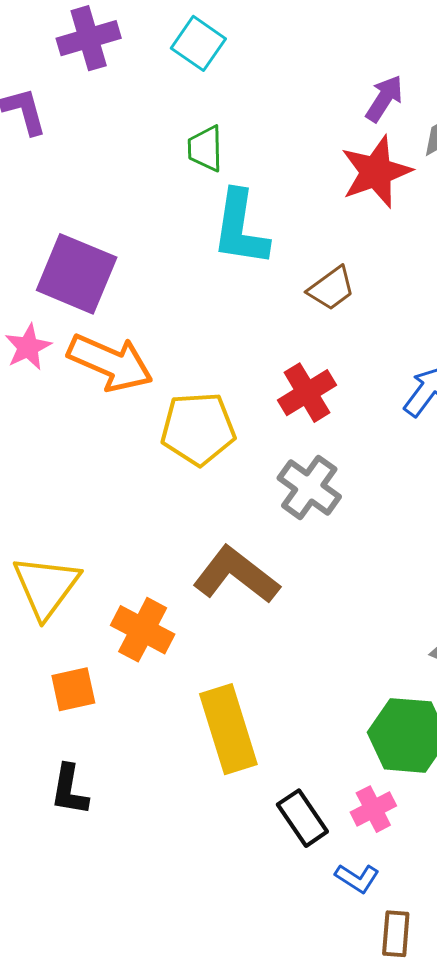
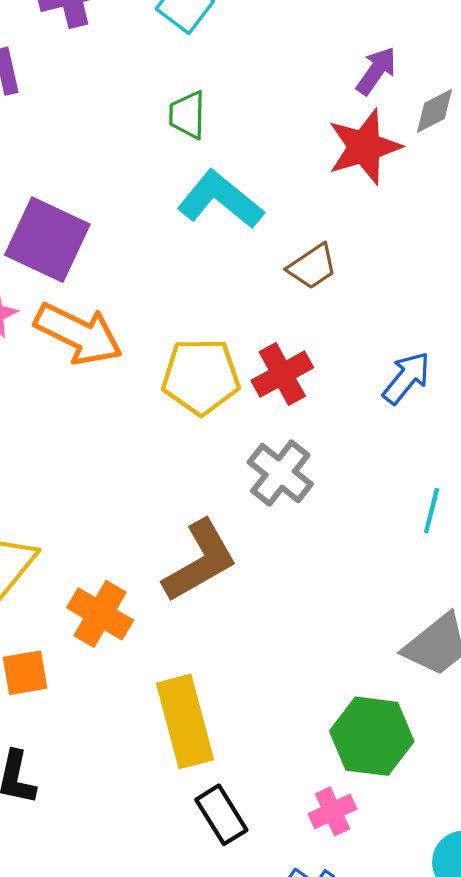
cyan L-shape: (240, 228) -> (220, 200), turned 118
yellow pentagon: (198, 429) -> (201, 377), moved
brown L-shape: (236, 575) -> (200, 561), turned 110
black rectangle: (302, 818) -> (221, 815), moved

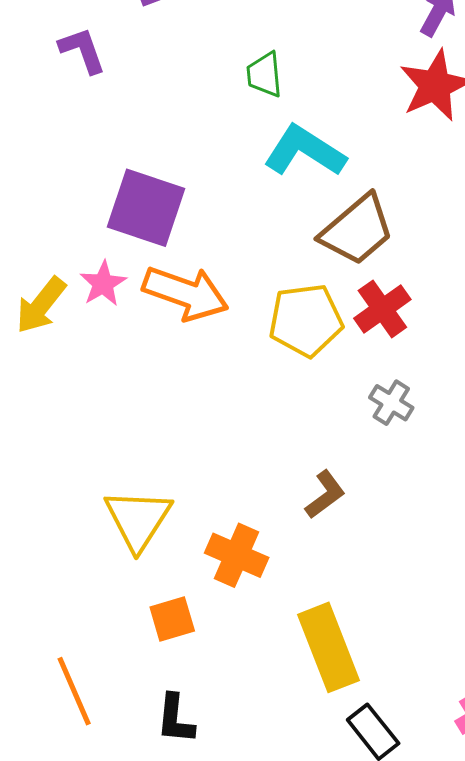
brown trapezoid: (312, 267) -> (357, 230), moved, size x1.6
gray cross: (280, 473) -> (391, 403), size x0.7
brown L-shape: (200, 561) -> (325, 494), size x0.6

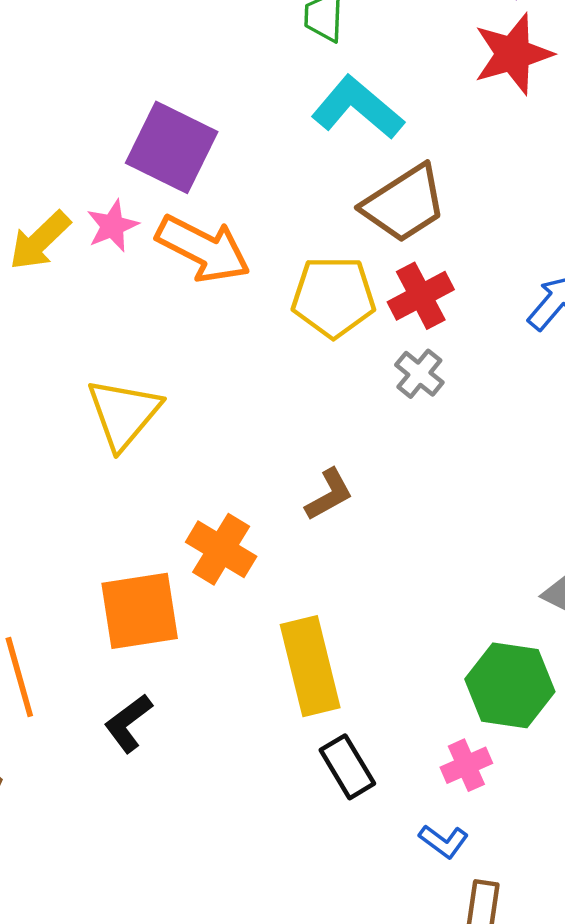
gray cross: (391, 403) -> (419, 374), moved
yellow triangle: (138, 519) -> (124, 414), moved
orange square: (172, 619) -> (140, 611), size x1.6
black L-shape: (175, 719) -> (128, 723), turned 40

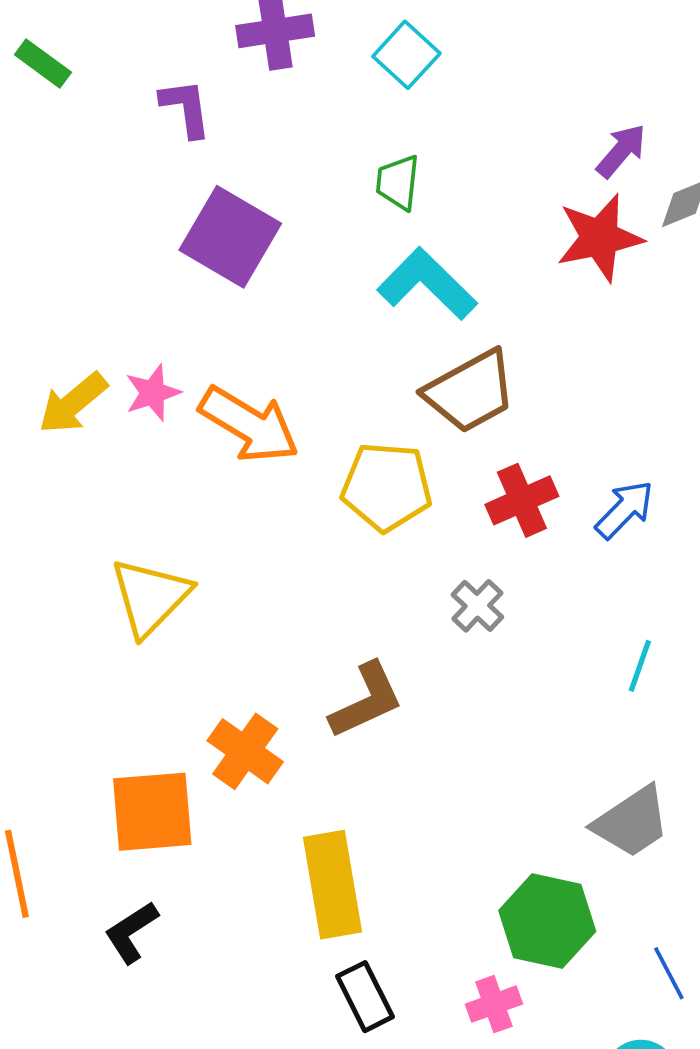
purple square: (172, 147) -> (230, 237), moved
red cross: (421, 296) -> (522, 500), moved
gray cross: (419, 374) -> (477, 606), moved
brown L-shape: (329, 495) -> (366, 700), size x1.4

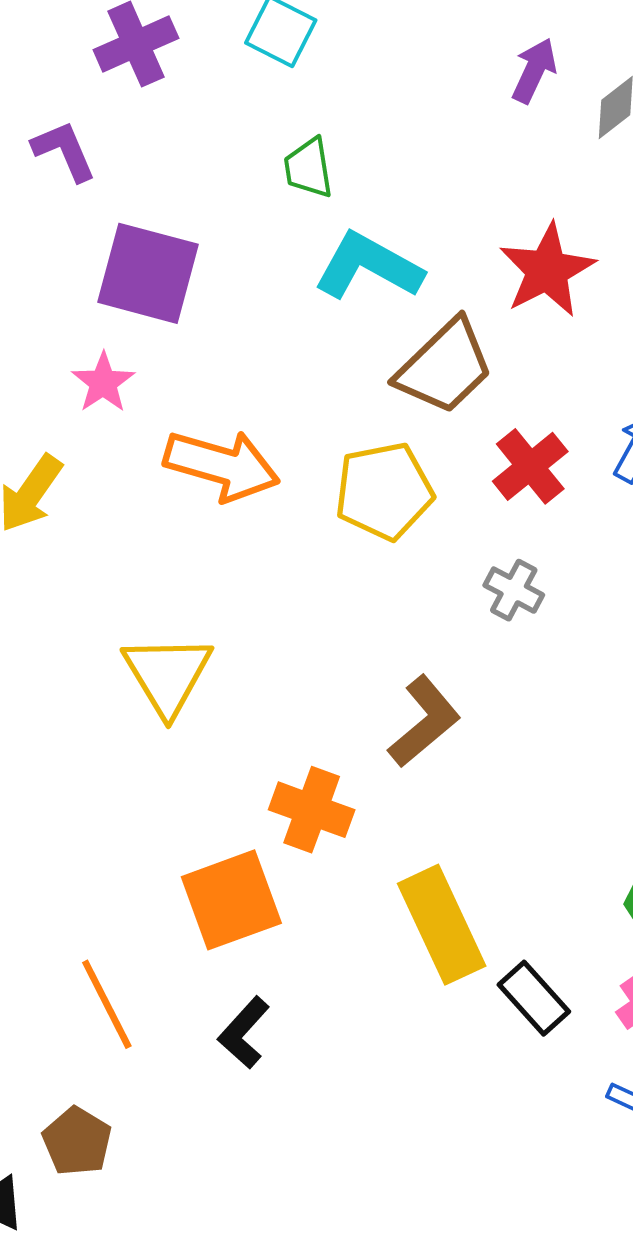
red star: (600, 238) -> (547, 270), moved
pink star: (153, 393) -> (103, 383), moved
black rectangle: (365, 997) -> (534, 998), moved

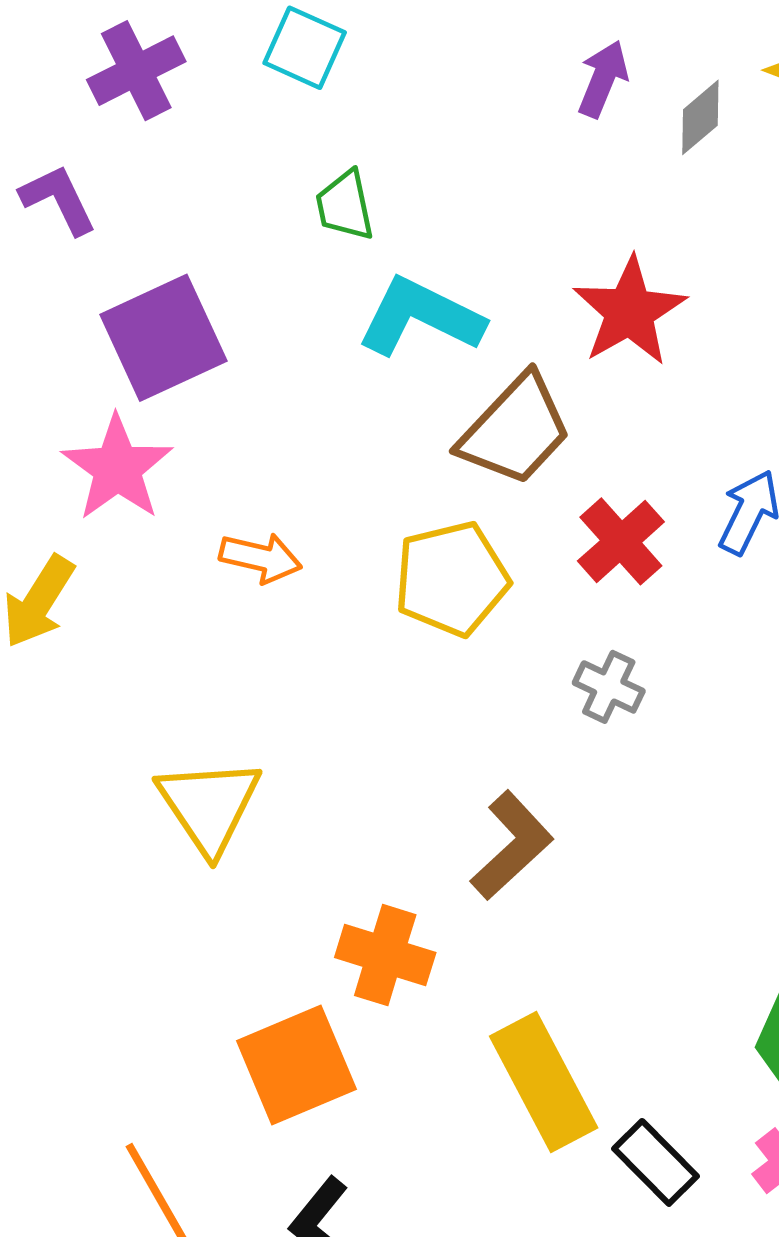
purple square: (148, 273) -> (163, 338), turned -37
pink star: (103, 383) -> (117, 468), size x1.5
orange arrow: (222, 465) -> (261, 558), size x0.6

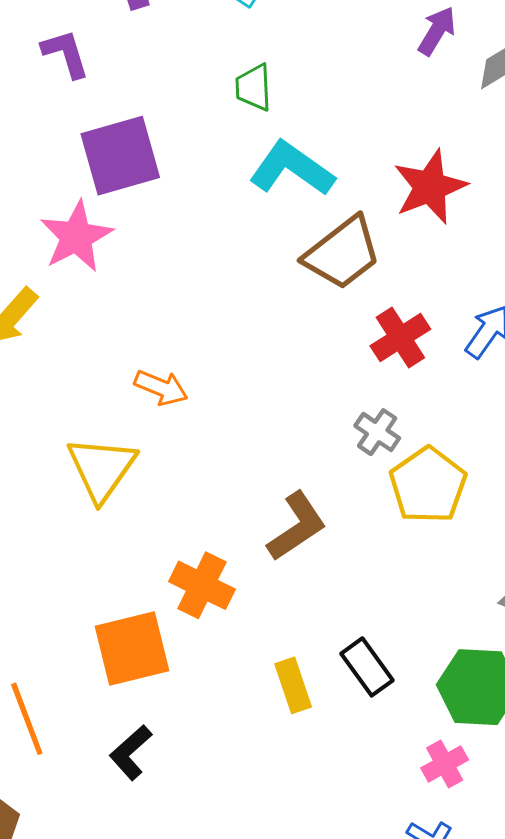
orange arrow: (261, 558) -> (161, 388), moved
yellow pentagon: (452, 579) -> (428, 485), moved, turned -30
yellow rectangle: (544, 1082) -> (293, 685), size x0.6
black rectangle: (656, 1162) -> (367, 667), moved

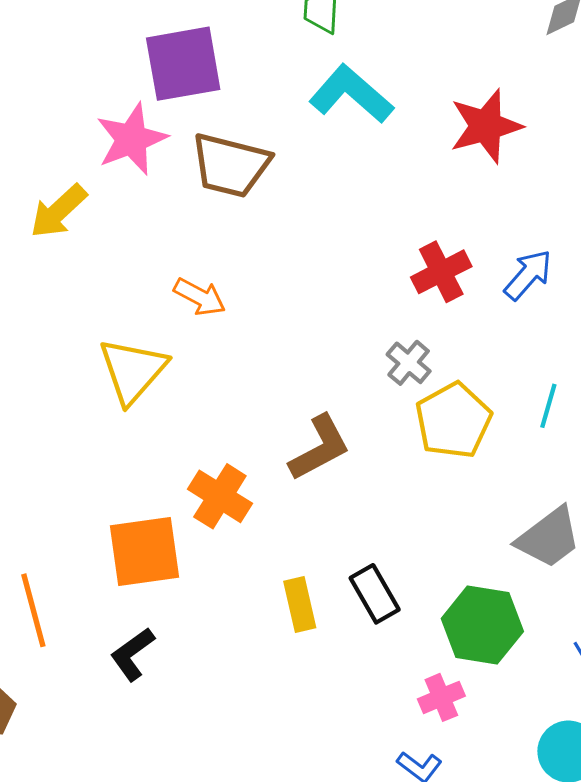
brown trapezoid: (342, 253) -> (230, 165), moved, turned 46

